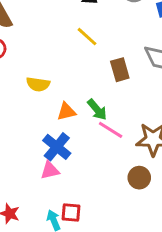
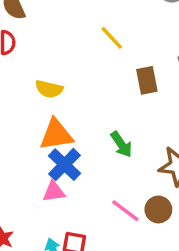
green arrow: (97, 110) -> (121, 144), moved
orange triangle: (66, 112) -> (56, 135), moved, size x1.5
pink line: (111, 130) -> (125, 211), moved

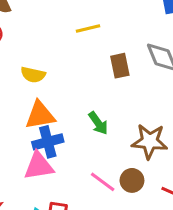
yellow line: (112, 38) -> (88, 28), turned -60
blue cross: (64, 165) -> (48, 142), turned 32
pink triangle: (54, 192) -> (39, 166), size x1.5

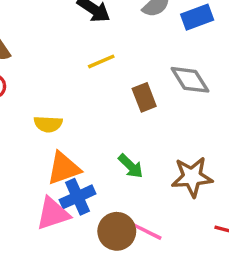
pink triangle: (39, 166) -> (53, 214), moved
brown circle: (132, 180) -> (117, 231), moved, size x1.4

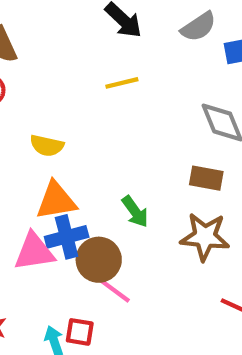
brown rectangle: (144, 97) -> (206, 178), moved, turned -68
brown circle: (117, 231) -> (99, 260), moved
pink line: (147, 231) -> (114, 290), moved

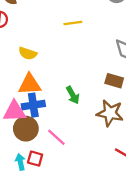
brown circle: (99, 260) -> (26, 129), moved

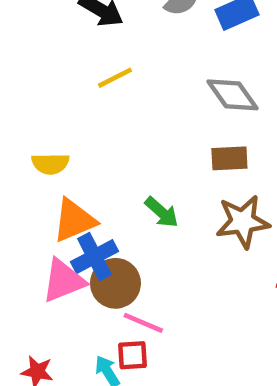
brown circle: (26, 129) -> (115, 283), moved
pink line: (56, 137) -> (143, 323), moved

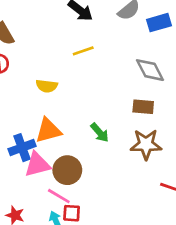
yellow semicircle: (50, 164) -> (47, 86), moved
blue cross: (94, 257) -> (22, 148), moved
pink line: (143, 323) -> (59, 196), moved

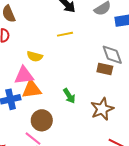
brown rectangle: (143, 107) -> (105, 69), moved
brown star: (146, 144) -> (102, 109), turned -30
pink triangle: (37, 165) -> (24, 75), moved

